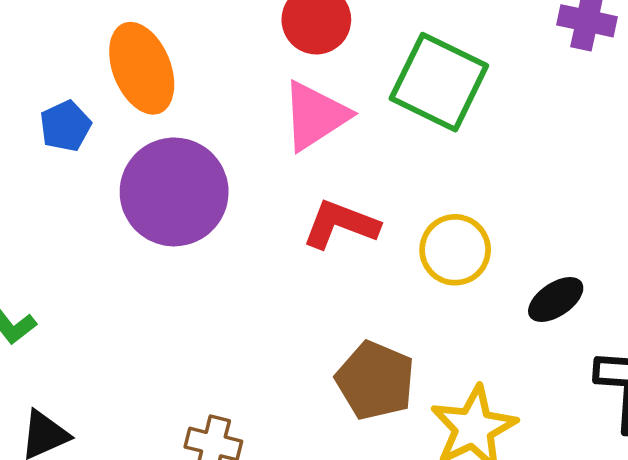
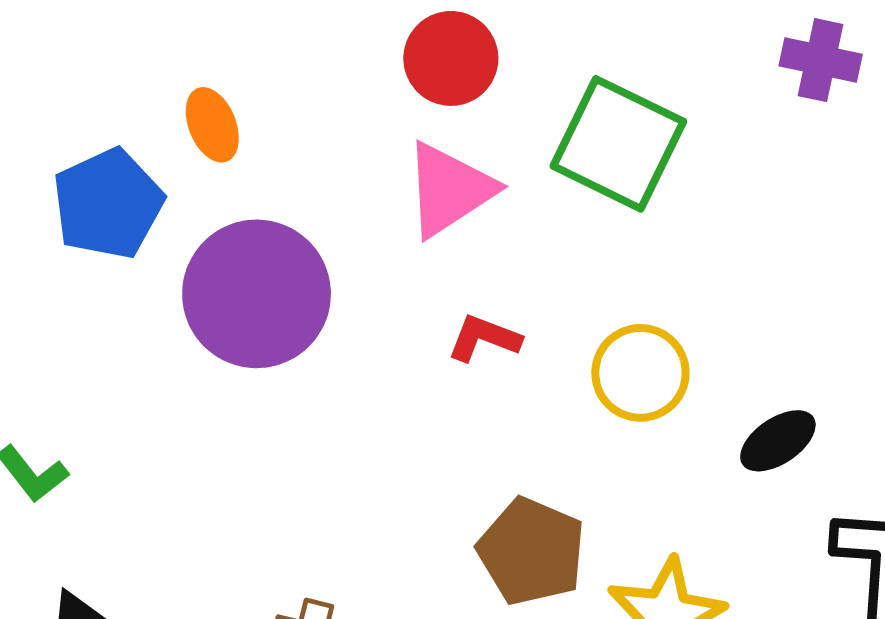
orange ellipse: (142, 68) -> (212, 125), size x0.6
blue pentagon: (65, 126) -> (108, 204), size x1.6
red L-shape: (341, 224) -> (484, 338), size x0.7

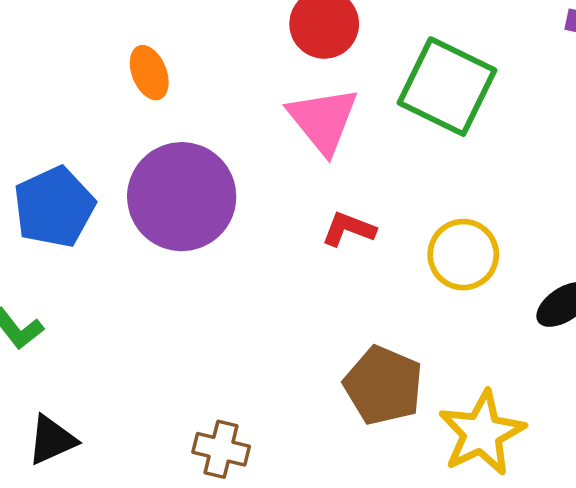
pink triangle: (449, 190) -> (323, 120), turned -36
blue pentagon: (108, 204) -> (54, 207), moved

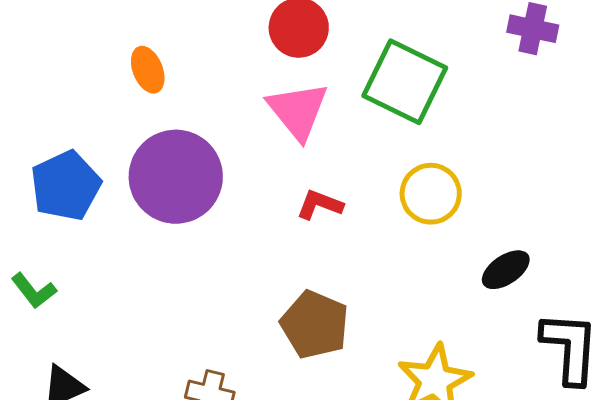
yellow circle: (463, 255) -> (431, 194), moved
brown pentagon: (383, 386) -> (315, 325), moved

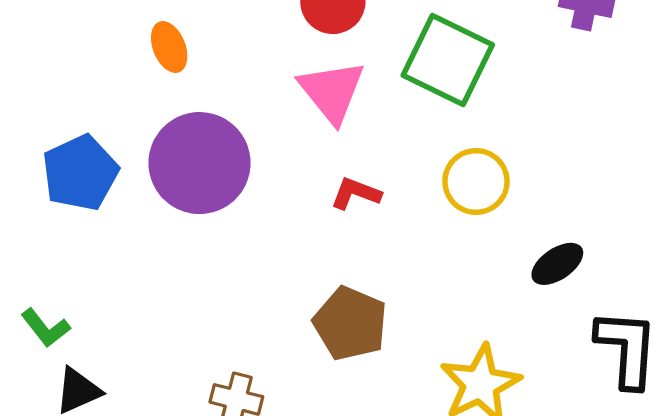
green L-shape: (34, 291) -> (46, 328), moved

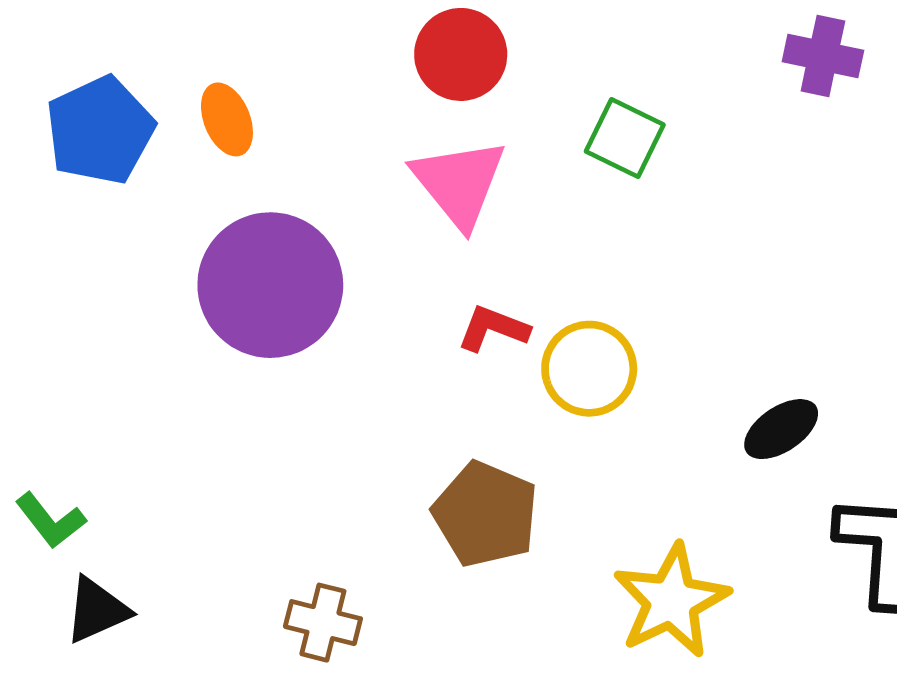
green square: (448, 60) -> (625, 138), size x0.6
blue pentagon: (80, 173) -> (100, 130), moved
yellow circle: (476, 181) -> (589, 369), moved

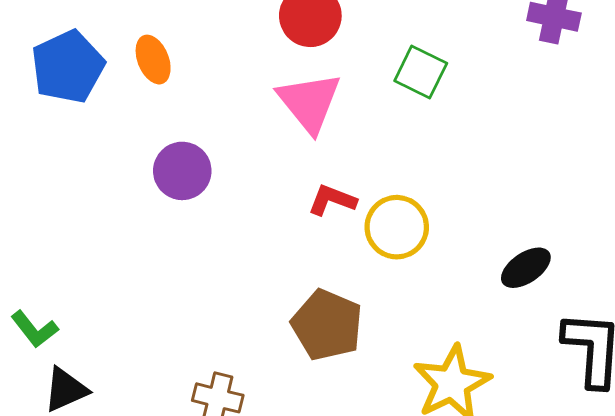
purple circle: (270, 285) -> (182, 171), size x0.6

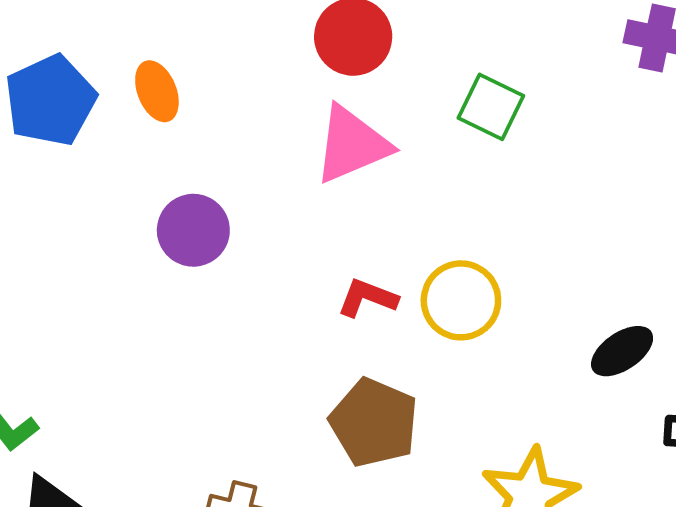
pink triangle: (309, 102) -> (352, 145), turned 46
red L-shape: (332, 200) -> (367, 298), moved

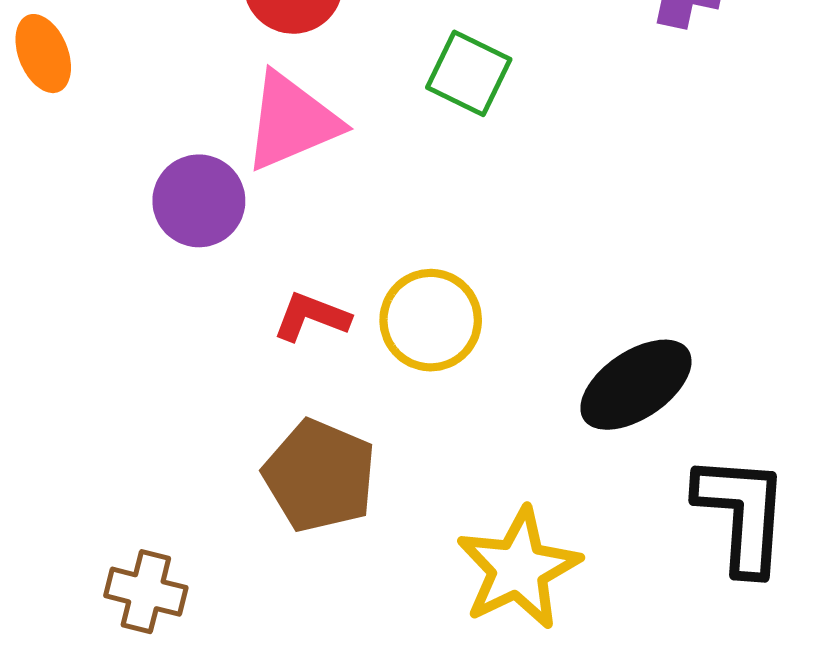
purple circle: (193, 230) -> (199, 201), moved
black ellipse: (622, 351) -> (636, 385), size x1.4

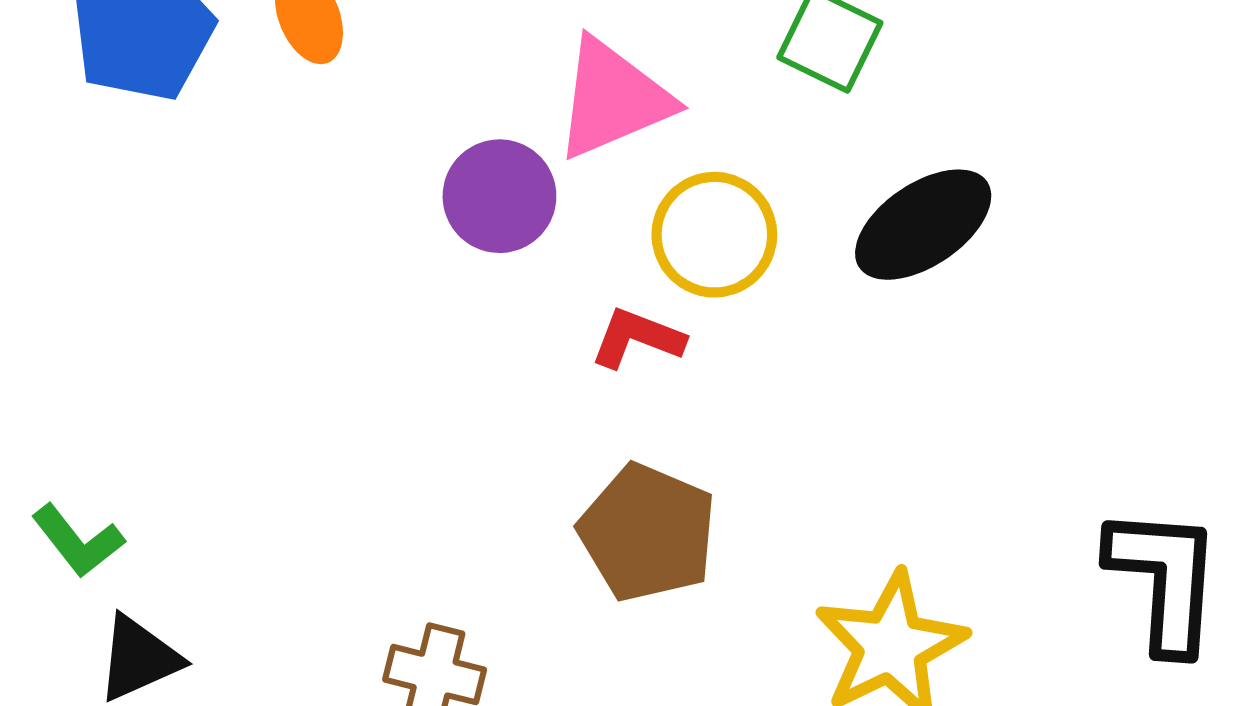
yellow circle: (431, 320) -> (714, 235), moved
black ellipse: (636, 385) -> (923, 225), moved

